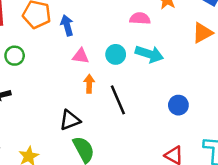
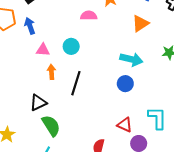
cyan arrow: (149, 54) -> (131, 59), moved
black line: (118, 100) -> (76, 83), turned 45

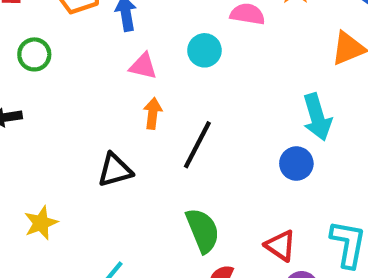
cyan circle: (71, 46) -> (204, 50), moved
cyan arrow: (131, 59) -> (317, 117), turned 50
green semicircle: (51, 126) -> (203, 230), moved

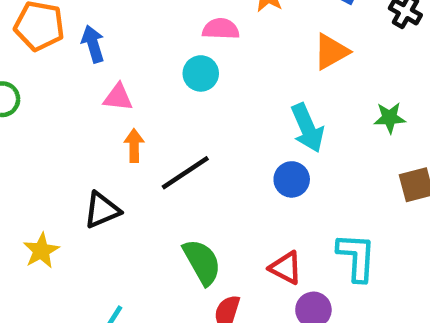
cyan circle: (204, 50) -> (201, 73), moved
black line: (197, 145) -> (185, 173), turned 36
yellow star: (41, 223) -> (41, 251), moved

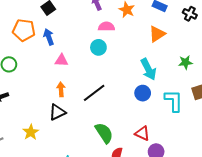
orange arrow: (134, 146) -> (61, 89), moved
cyan L-shape: (357, 257) -> (174, 101), moved

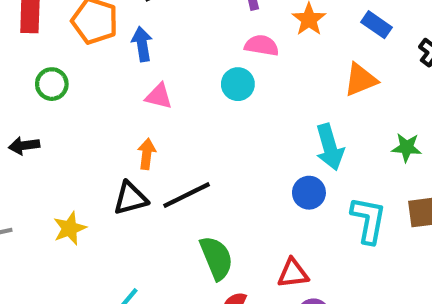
black line: (94, 93) -> (187, 195), moved
red triangle: (142, 133) -> (293, 273), turned -42

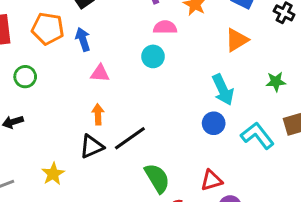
cyan L-shape: (368, 220) -> (257, 136), turned -40

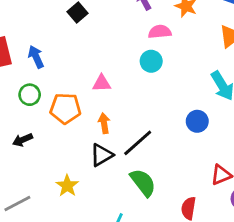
orange pentagon: (48, 29) -> (65, 108), moved
blue arrow: (83, 39) -> (36, 57), moved
blue circle: (214, 123) -> (197, 121), moved
green semicircle: (157, 178) -> (143, 183), moved

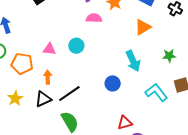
cyan circle: (151, 61) -> (76, 46), moved
yellow star: (67, 186) -> (15, 98), moved

